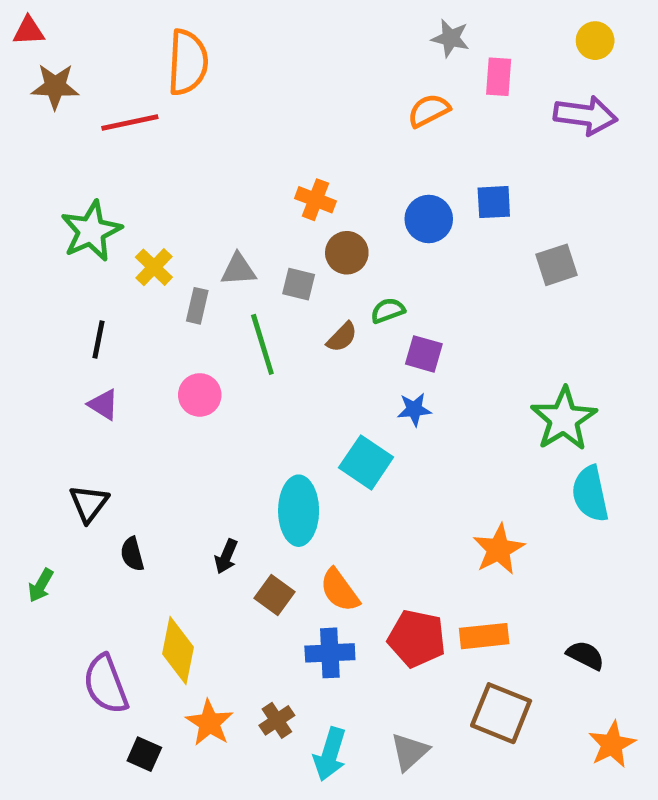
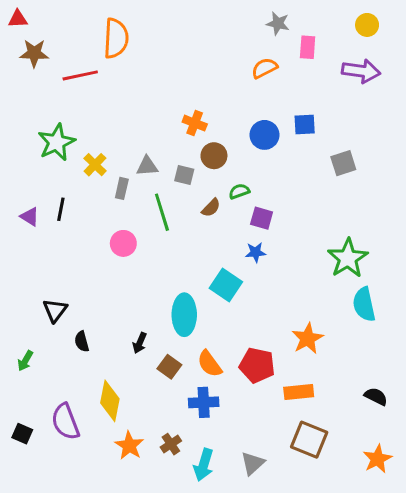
purple triangle: (103, 405) -> (30, 217), moved
red pentagon: (417, 638) -> (257, 365), moved
black semicircle: (585, 655) -> (376, 396), moved
black square: (144, 754) -> (22, 434), moved

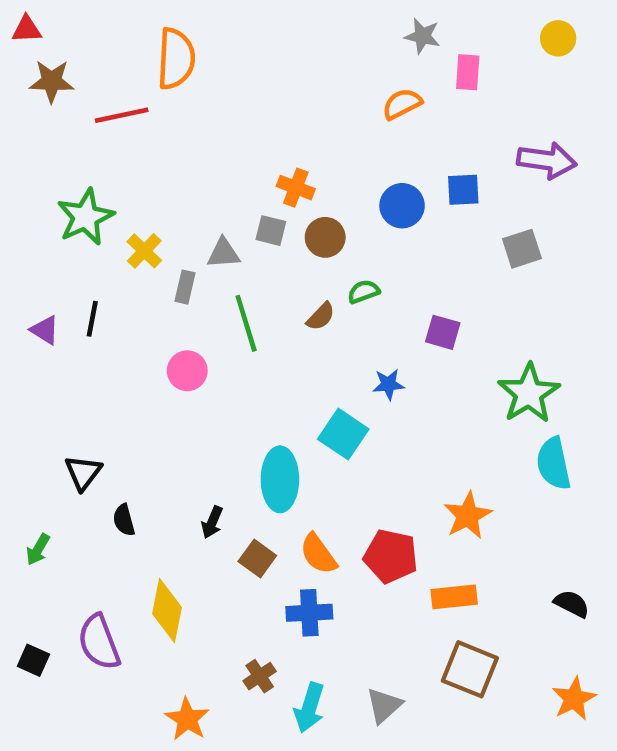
purple arrow: (361, 71) -> (547, 160), moved
gray square: (184, 175) -> (271, 231), moved
purple square: (262, 218) -> (443, 332), moved
orange star: (129, 446) -> (187, 719), moved

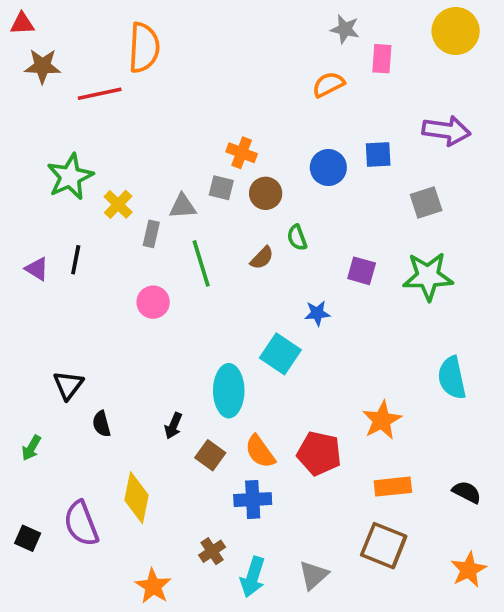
yellow circle: (558, 38) -> (456, 31), size x1.6
green semicircle: (364, 292) -> (297, 238), turned -90
green star: (529, 393) -> (428, 276), moved, turned 30
orange rectangle: (454, 597) -> (393, 487), moved

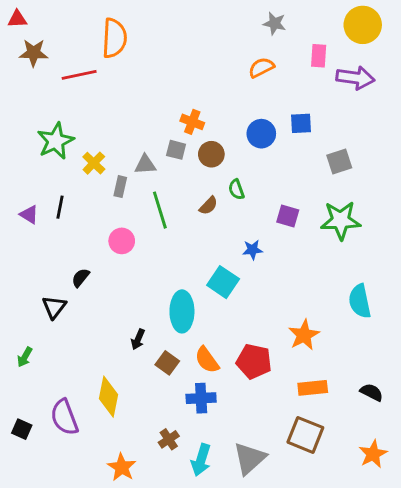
pink rectangle: (382, 59) -> (319, 56), moved
purple arrow: (446, 131) -> (355, 78), moved
black semicircle: (101, 424) -> (81, 278), moved, turned 54
gray triangle: (314, 575) -> (250, 458), size x1.4

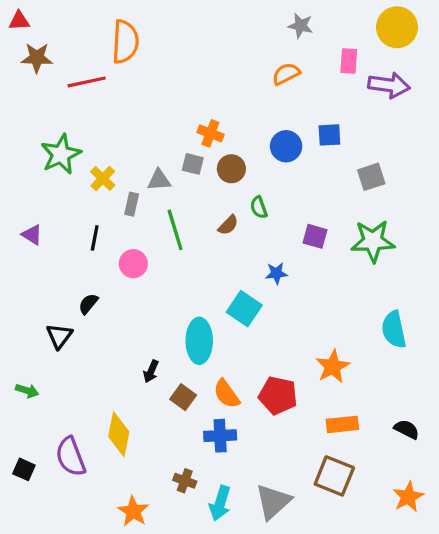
black line: (60, 207) -> (95, 238), moved
green arrow: (25, 357) -> (27, 391), turned -102
brown cross: (169, 439) -> (185, 481), turned -36

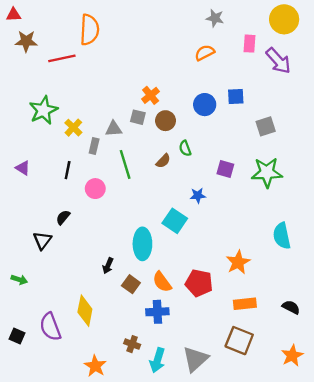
purple arrow: (389, 85) -> (278, 61), turned 40
orange cross: (210, 133) -> (151, 95), turned 30

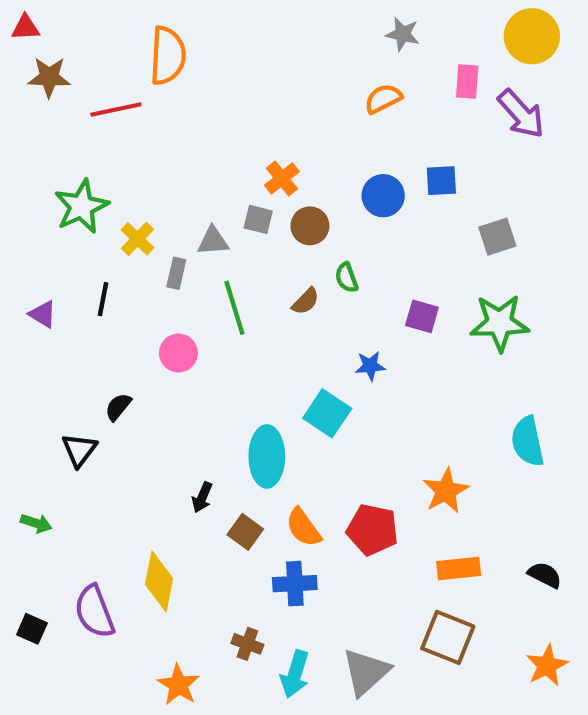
black line: (68, 170) -> (103, 299), moved

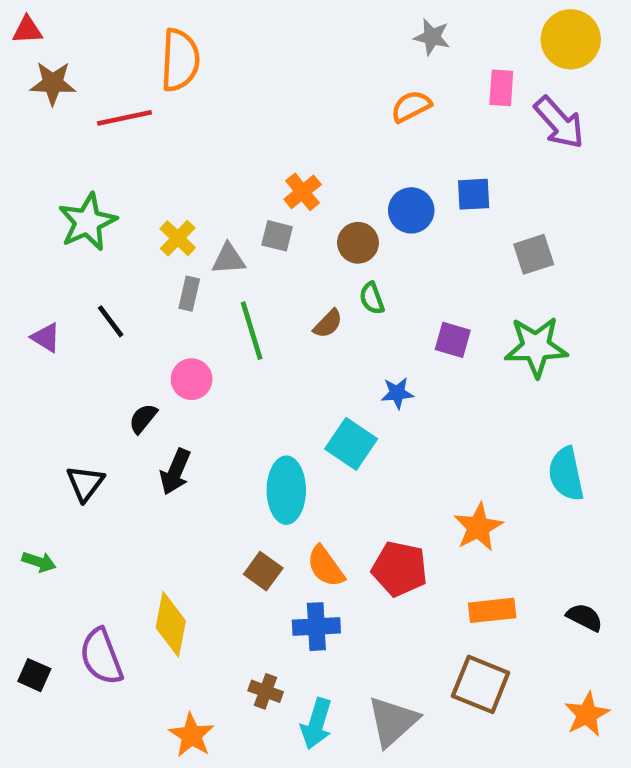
brown circle: (310, 226) -> (358, 243), moved
yellow cross: (138, 239) -> (178, 238), moved
black line: (103, 299) -> (111, 321), turned -48
black semicircle: (118, 407) -> (143, 418), moved
black arrow: (202, 497) -> (175, 472), moved, size x1.4

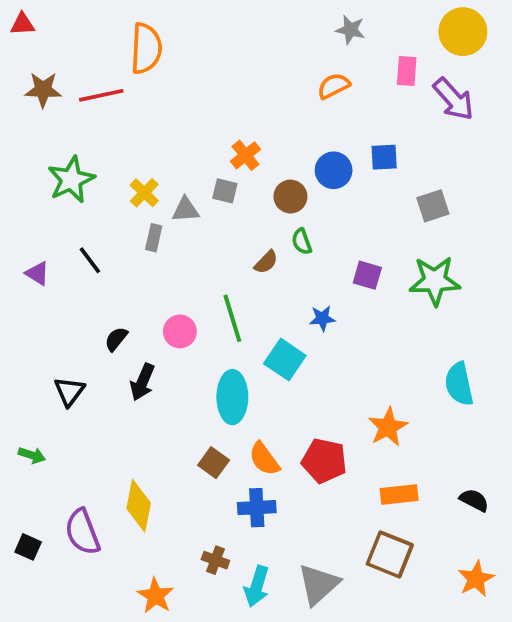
brown star: (53, 83) -> (43, 90), moved
green line: (252, 331) -> (232, 318), moved
pink circle: (192, 379) -> (180, 331), moved

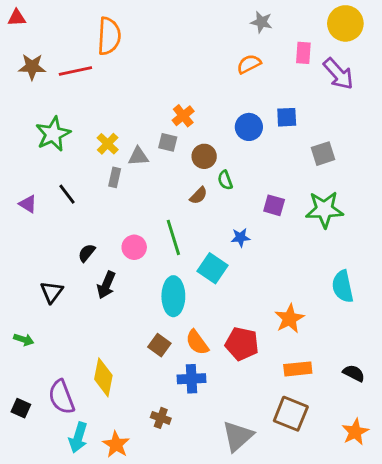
brown circle: (290, 197) -> (204, 156), moved
cyan arrow: (257, 586) -> (78, 437), moved

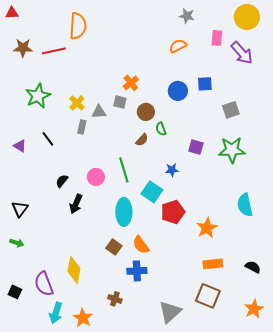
black triangle: (52, 292) -> (20, 209), moved
red pentagon: (242, 344) -> (173, 212), moved, turned -30

